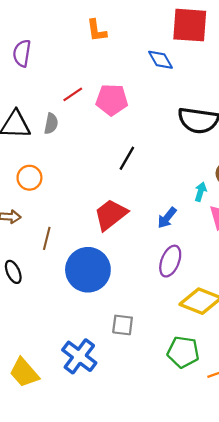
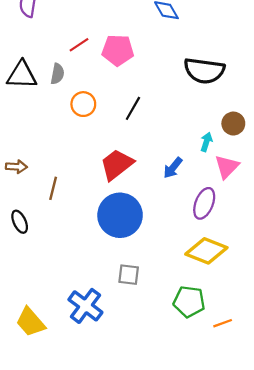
orange circle: (29, 178) -> (83, 104), moved
purple ellipse: (170, 261) -> (204, 203), moved
blue circle: (88, 270) -> (120, 215), moved

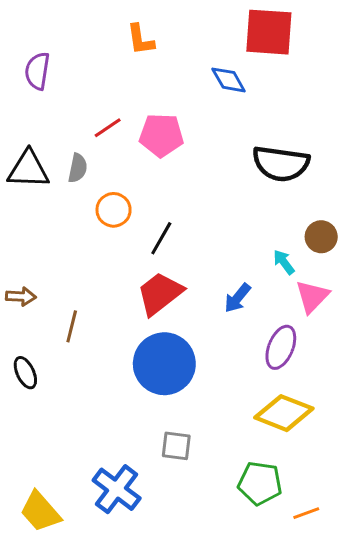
black line: (133, 108) -> (161, 238), moved
cyan arrow: (206, 142) -> (284, 262), turned -54

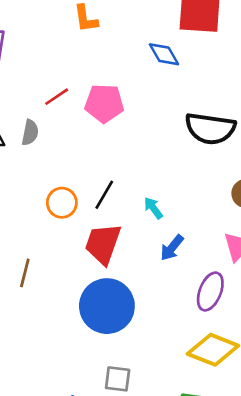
orange circle: (114, 210) -> (62, 203), moved
cyan arrow: (284, 262) -> (153, 208), moved
red trapezoid: (160, 294) -> (103, 244), turned -33

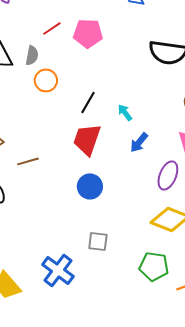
orange circle: (62, 203) -> (46, 80), moved
brown line: (25, 273) -> (28, 161), turned 60
blue circle: (107, 306) -> (90, 186), size x0.6

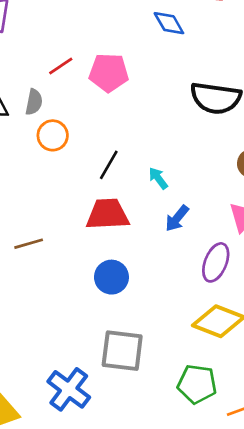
red trapezoid: (87, 139) -> (107, 214), turned 68
gray square: (98, 241) -> (122, 351), size x1.6

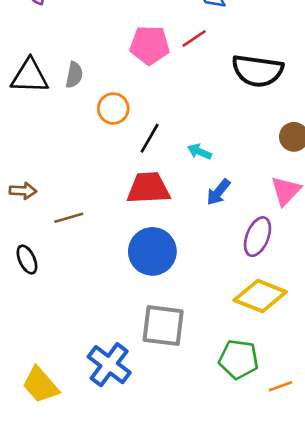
red line: (61, 66) -> (194, 38), moved
orange circle: (53, 135) -> (113, 109), moved
cyan arrow: (158, 178) -> (200, 152), turned -30
blue circle: (111, 277) -> (152, 251), size x1.4

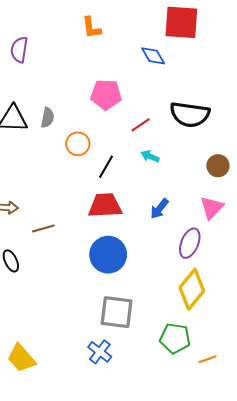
red line: (194, 38) -> (141, 125), moved
cyan arrow: (200, 152) -> (150, 156), moved
yellow diamond: (260, 296) -> (192, 289), turned -72
blue cross: (109, 365) -> (100, 352), moved, size x0.7

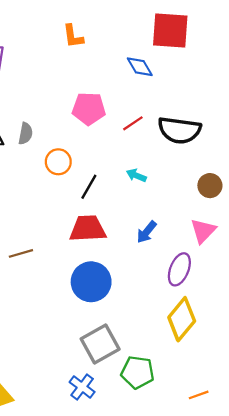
red line: (141, 125) -> (133, 123), moved
gray square: (117, 312) -> (100, 344), turned -36
green pentagon: (175, 338) -> (138, 372), moved

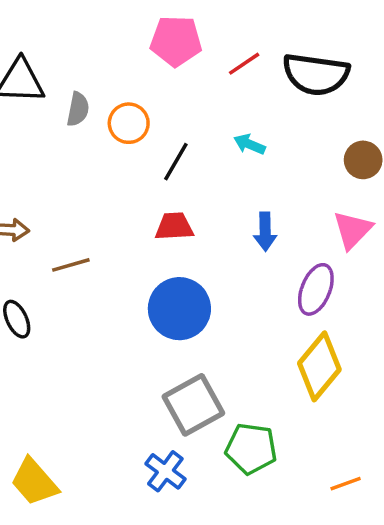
gray semicircle: (25, 134) -> (78, 109), moved
red trapezoid: (88, 229) -> (174, 226), size x0.7
blue arrow: (147, 232) -> (265, 232), turned -40

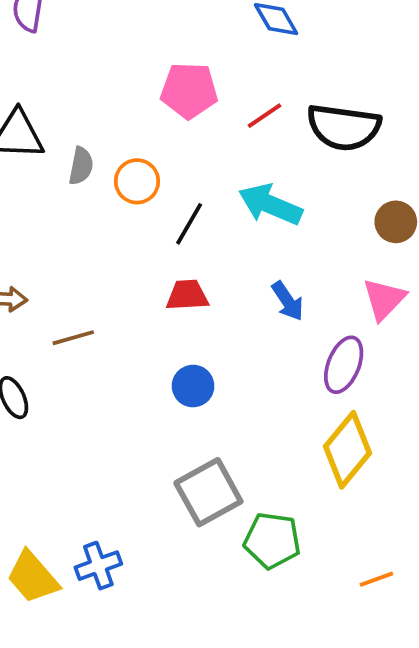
cyan arrow: (249, 144) -> (270, 204), size x1.8
blue arrow: (265, 232) -> (288, 301), turned -33
blue circle: (179, 309) -> (193, 386), size x0.6
blue cross: (165, 471) -> (98, 566), moved, turned 33

